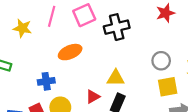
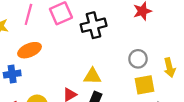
orange ellipse: (70, 52) -> (30, 50), moved
blue cross: (46, 81) -> (12, 74), moved

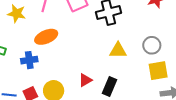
yellow triangle: (92, 76) -> (118, 51), moved

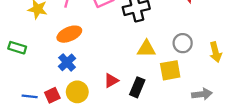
blue cross: (29, 60) -> (67, 62), moved, turned -35
yellow square: (158, 71) -> (170, 70), moved

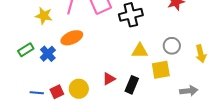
green rectangle: (17, 48) -> (26, 50), turned -49
blue cross: (67, 62) -> (48, 54), moved

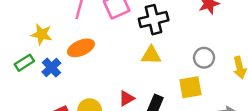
yellow star: (44, 16) -> (42, 34), moved
yellow triangle: (140, 51) -> (151, 55), moved

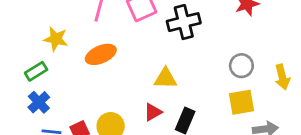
yellow triangle: (151, 55) -> (165, 78), moved
blue cross: (51, 68) -> (39, 102), moved
yellow square: (190, 87) -> (241, 102), moved

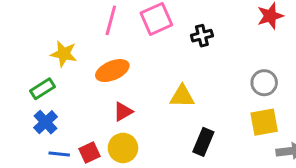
black cross: (184, 22) -> (202, 36), size x0.6
red triangle: (153, 112) -> (123, 112), moved

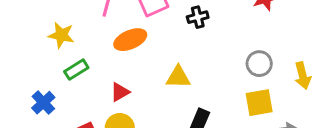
orange ellipse: (112, 71) -> (130, 40), moved
green rectangle: (43, 89) -> (76, 70), moved

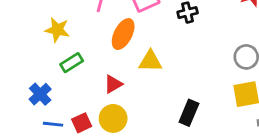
orange ellipse: (130, 40) -> (123, 34), turned -40
yellow triangle: (178, 77) -> (150, 61), moved

